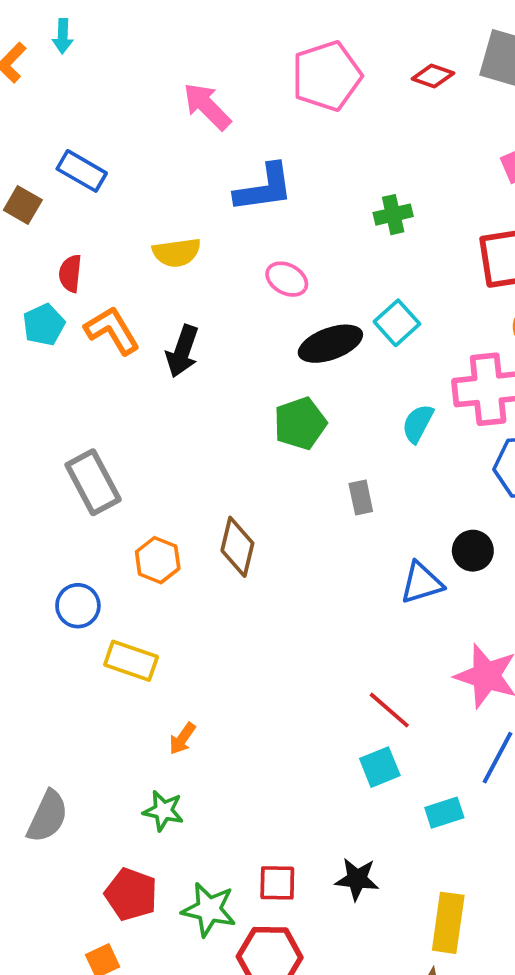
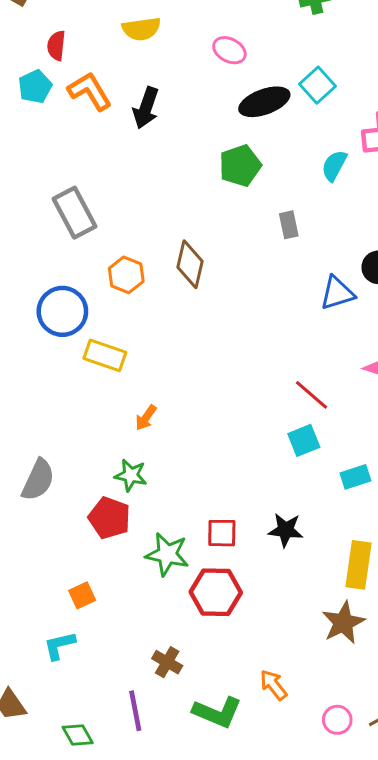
blue circle: (78, 606) -> (62, 311), size x1.4
red pentagon: (131, 894) -> (109, 518), moved

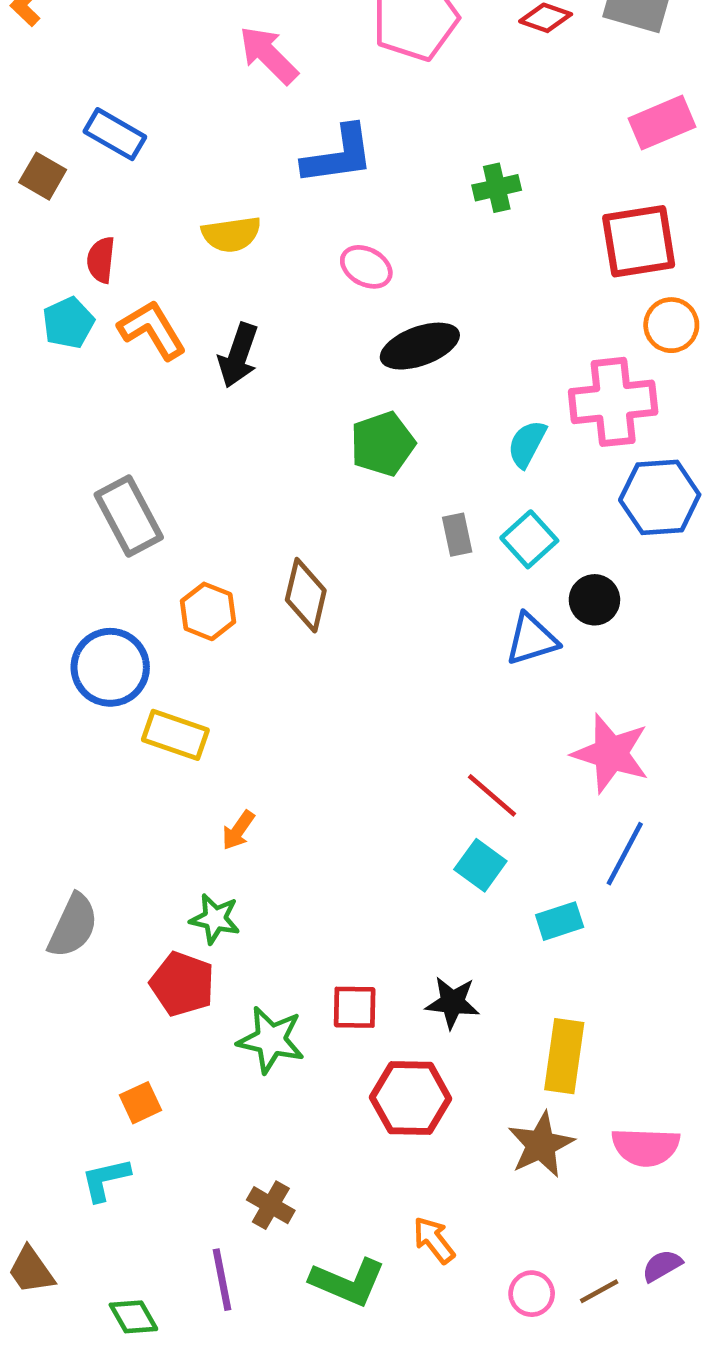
cyan square: (318, 85) -> (529, 539), moved
cyan square: (304, 440) -> (480, 865), turned -32
red hexagon: (216, 592) -> (411, 1098), moved

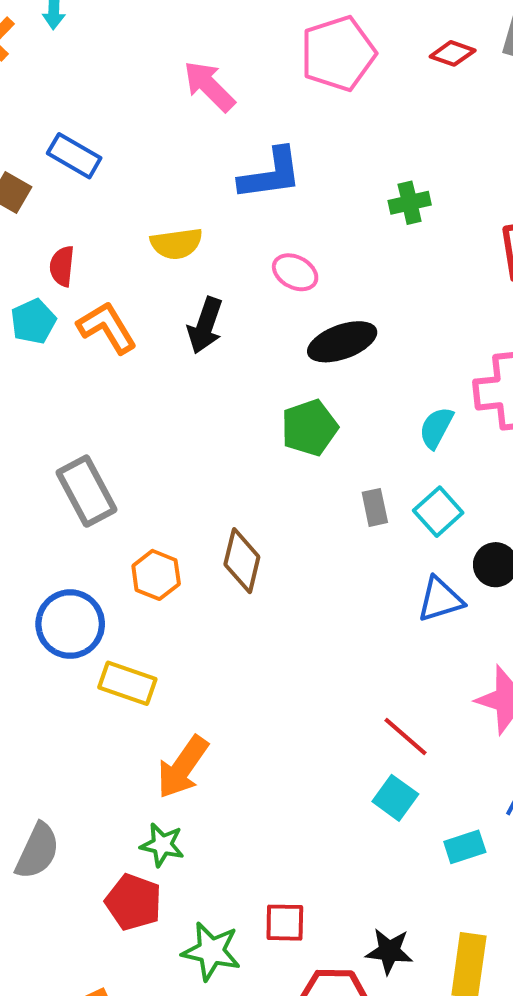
black arrow: (238, 355) -> (205, 325), moved
orange arrow: (238, 830) -> (183, 767), size x1.8
black star: (452, 1003) -> (389, 951), moved

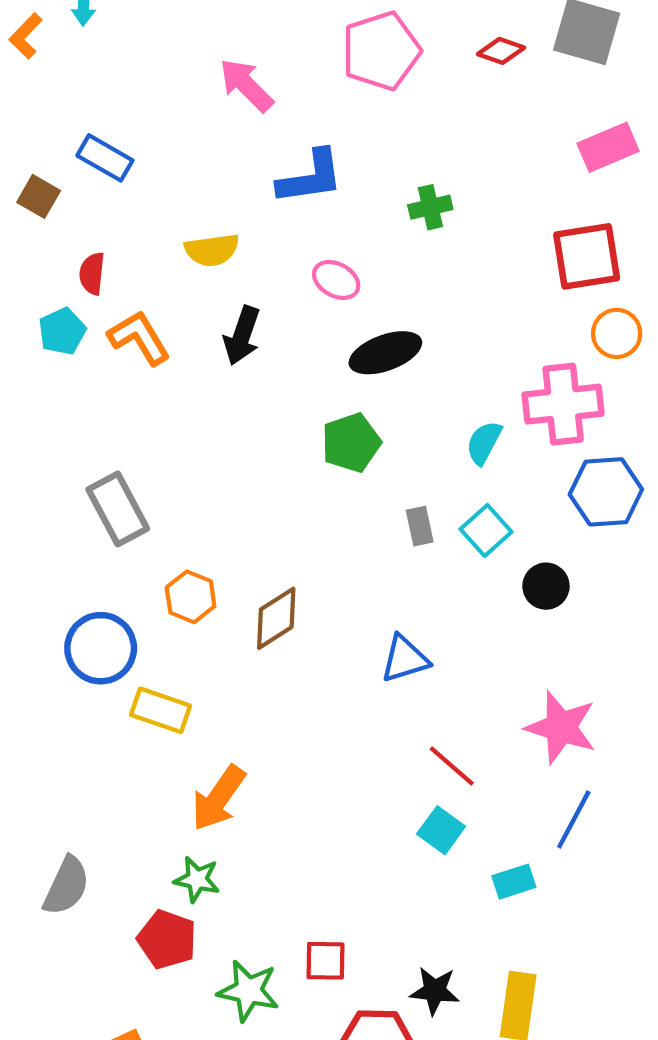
green cross: (410, 203) -> (430, 207), moved
brown diamond: (242, 561) -> (276, 618), moved, turned 44
blue triangle: (440, 599) -> (405, 659), moved

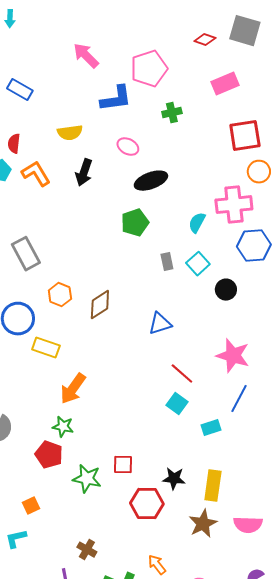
pink pentagon: (381, 51) -> (149, 69), moved
pink rectangle: (608, 147) -> (225, 84), moved

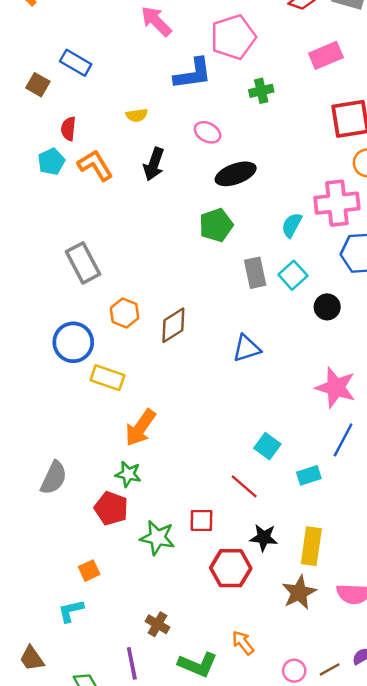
yellow semicircle: (70, 133) -> (137, 115), size x0.7
gray rectangle: (167, 262) -> (255, 273), size x1.4
red line: (182, 374) -> (244, 486), moved

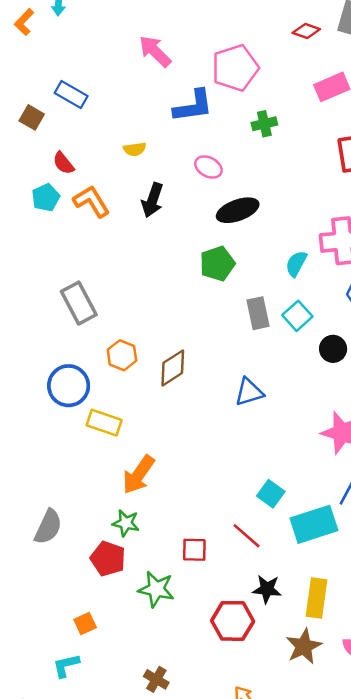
red semicircle: (68, 129) -> (63, 163), turned -45
cyan rectangle: (309, 475) -> (314, 524), size x1.8
red square: (201, 521) -> (194, 550), moved

